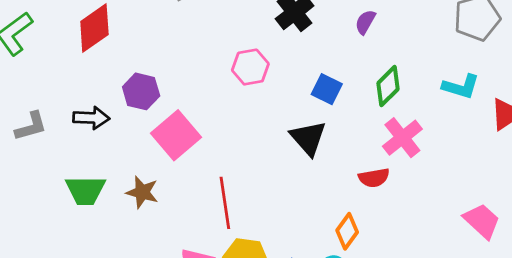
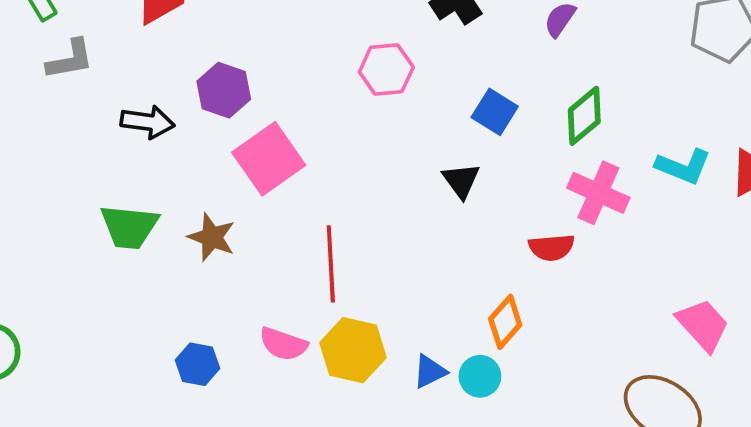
cyan L-shape: (461, 87) -> (683, 166), moved
gray L-shape: (31, 126) -> (70, 59), moved
black triangle: (308, 138) -> (461, 181), size x0.7
pink cross: (402, 138) -> (598, 193), turned -33

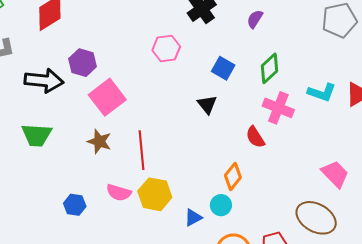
black arrow: (148, 122) -> (44, 81), size x1.4
brown star: (212, 237) -> (99, 141), moved
red semicircle: (552, 247) -> (255, 137), turned 65
blue triangle: (430, 371) -> (193, 218), moved

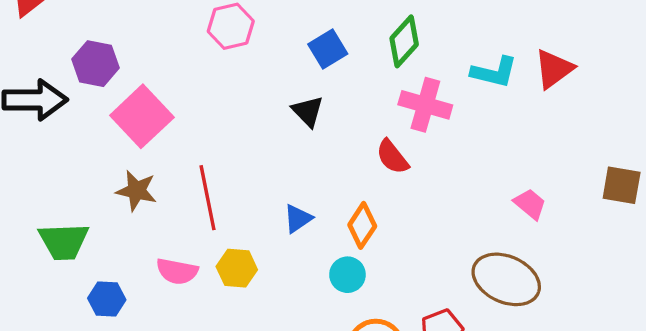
blue square: (223, 68) -> (328, 49), turned 35
green trapezoid: (37, 135) -> (64, 241), moved
pink trapezoid: (335, 174) -> (530, 204), size x0.7
yellow hexagon: (155, 194) -> (237, 268), size x0.7
blue triangle: (193, 218) -> (298, 219), moved

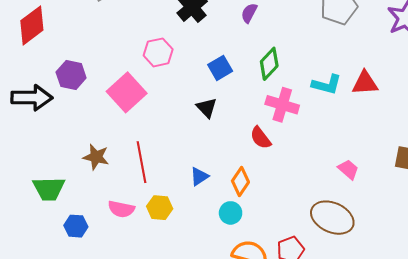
red triangle: (554, 69) -> (365, 83), turned 32
pink square: (142, 116) -> (127, 92), moved

